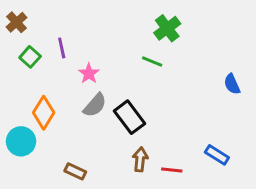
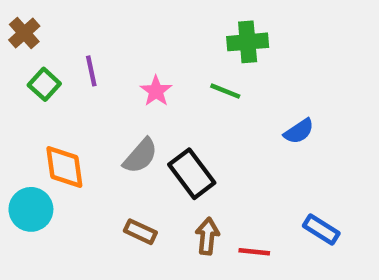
green cross: (167, 28) -> (248, 42), turned 32
pink star: (89, 74) -> (156, 91), moved
blue semicircle: (232, 84) -> (299, 131), moved, turned -100
orange diamond: (44, 113) -> (64, 167), turned -40
brown rectangle: (75, 171) -> (140, 232), moved

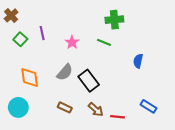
blue semicircle: (299, 131) -> (138, 61), turned 136
cyan circle: (31, 209) -> (18, 107), moved
brown arrow: (207, 236) -> (96, 110), turned 126

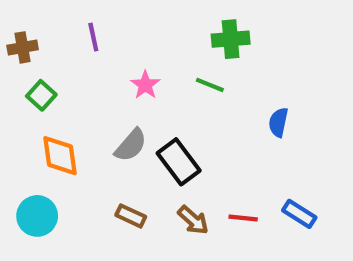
brown cross: (11, 15) -> (23, 47), moved, turned 32
purple line: (42, 33) -> (93, 37), moved
green square: (20, 39) -> (41, 95), moved
red line: (117, 117) -> (243, 218), moved

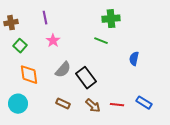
pink star: (145, 85) -> (53, 41), moved

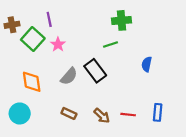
green line: (101, 41) -> (111, 44), turned -40
green square: (20, 46) -> (33, 39), moved, size x1.5
black rectangle: (86, 78) -> (95, 71), moved
blue rectangle: (144, 103) -> (158, 112), turned 63

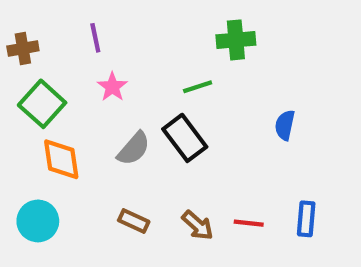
green square: (33, 39) -> (42, 104), moved
green line: (111, 44) -> (198, 87), moved

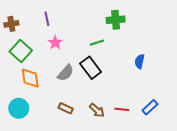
blue rectangle: (306, 219) -> (150, 107), turned 42

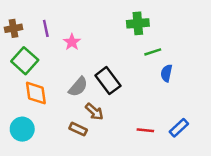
purple line: (47, 19) -> (46, 28), moved
pink star: (55, 43) -> (72, 42), moved
green line: (97, 43) -> (153, 52), moved
brown arrow: (97, 110) -> (94, 112), moved

